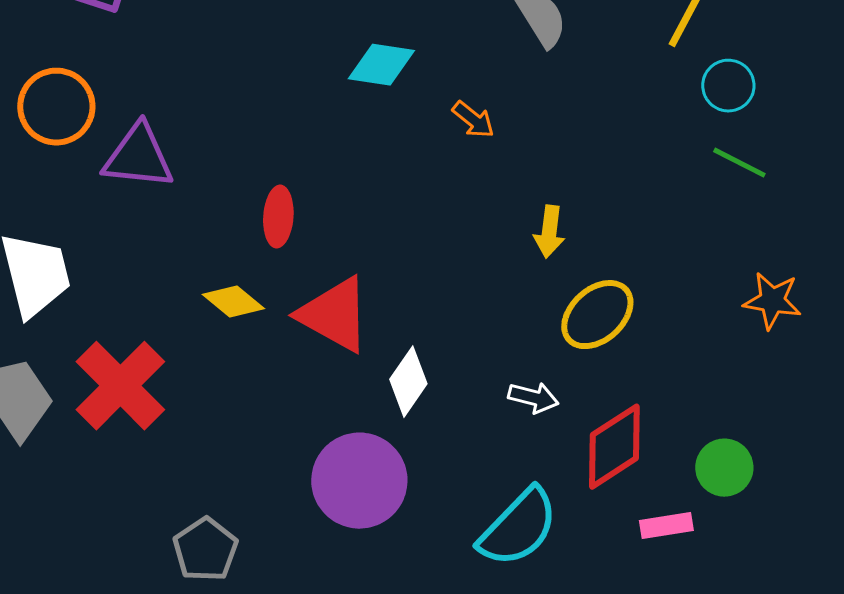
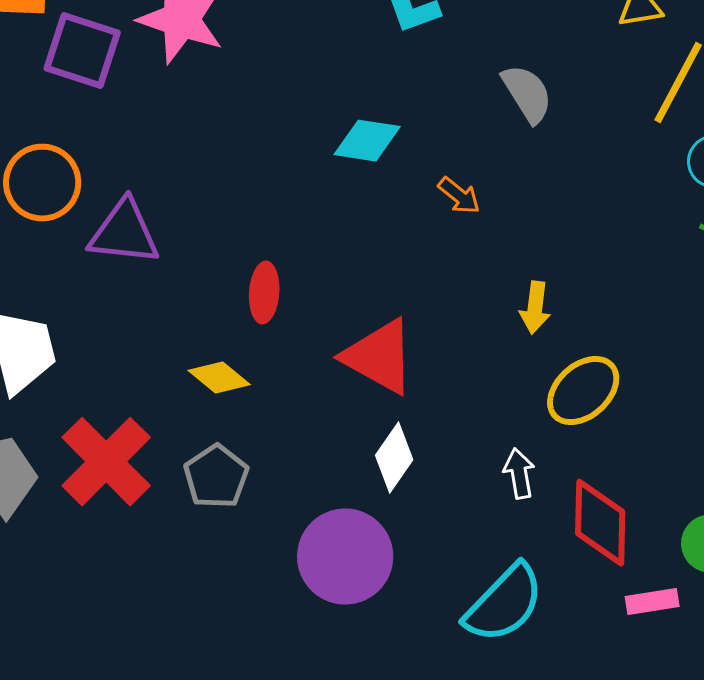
red triangle: (334, 315) -> (379, 357), moved
white arrow: (533, 398) -> (519, 474), turned -114
red diamond: (614, 447) -> (600, 523), turned -56
gray pentagon: (205, 550) -> (216, 477), moved

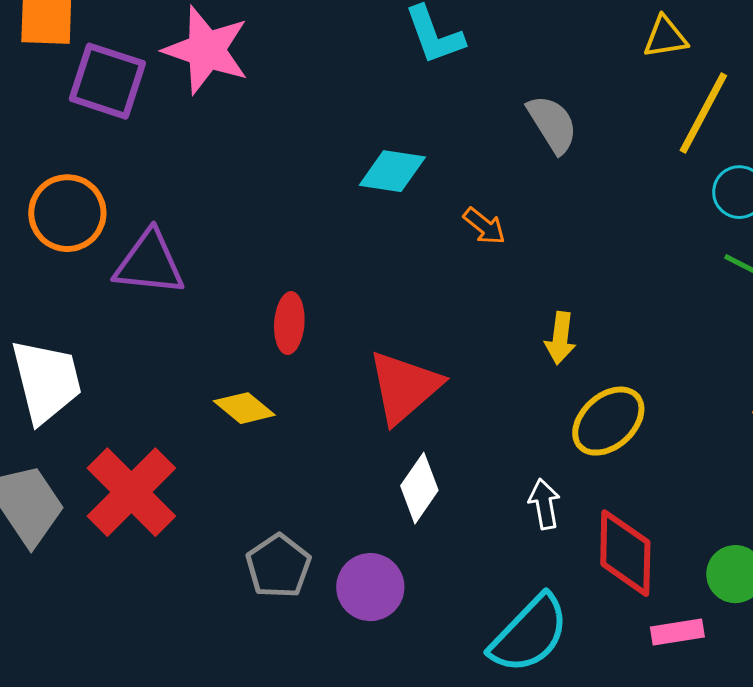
red triangle: (379, 357) -> (404, 387), turned 50
gray pentagon: (216, 477) -> (278, 566), moved
purple circle: (345, 557) -> (370, 587), size x0.7

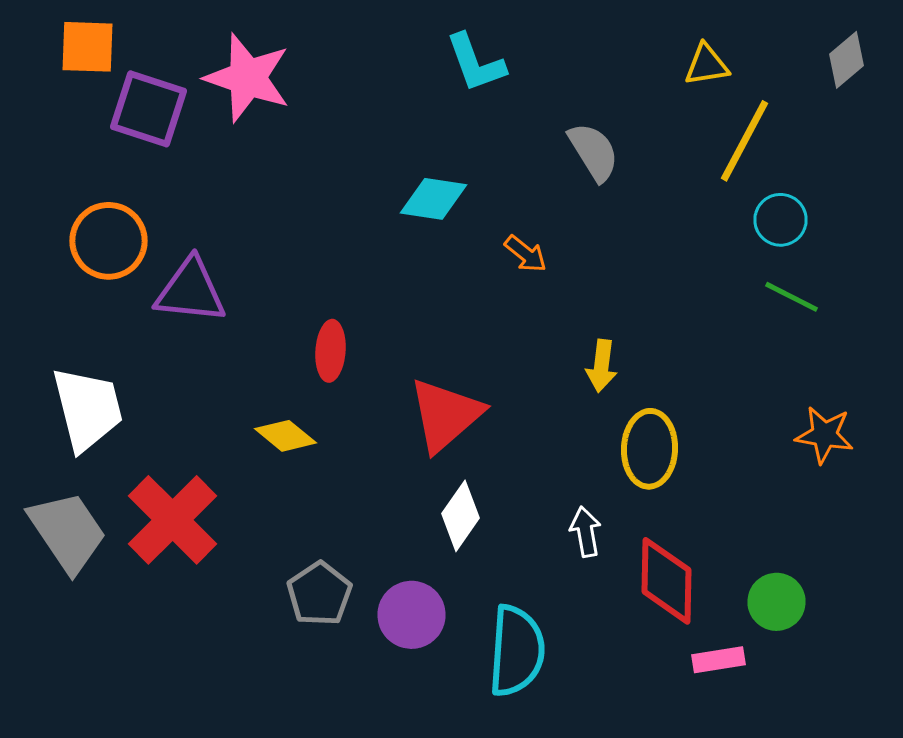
yellow ellipse: (608, 421) -> (650, 449), turned -46
cyan semicircle: (529, 634) -> (516, 651), moved, turned -40

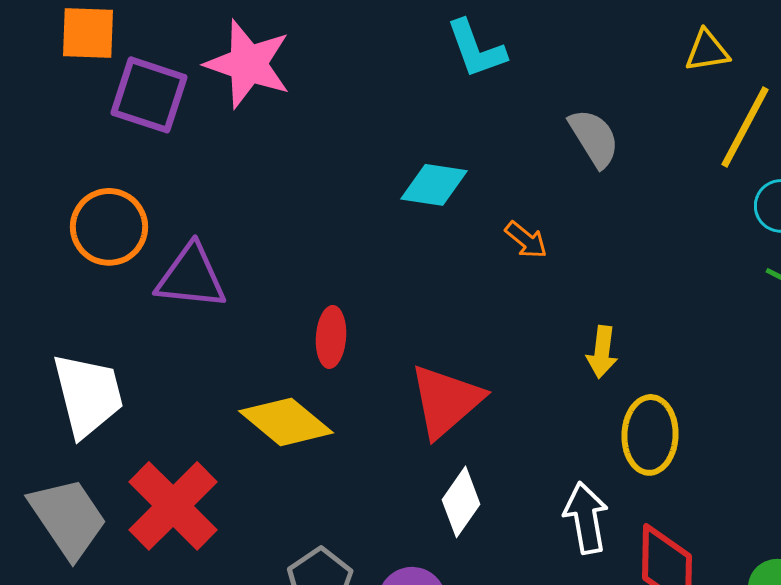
yellow diamond: (286, 436) -> (286, 422), size x1.5
white arrow: (586, 532) -> (586, 518), size x1.4

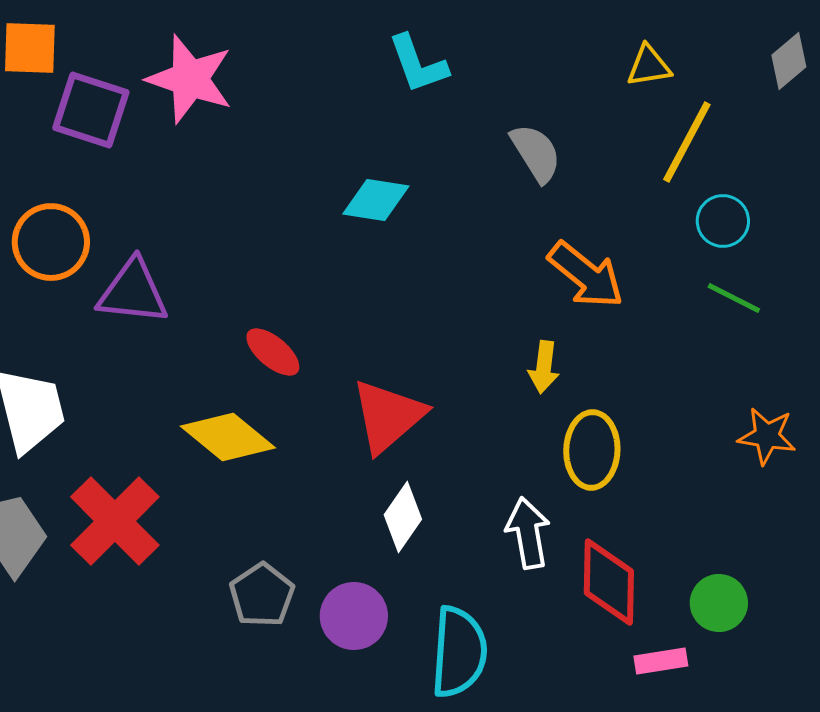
orange arrow: (526, 240) -> (586, 275), moved, size x1.8
red ellipse: (331, 337) -> (273, 352), turned -54

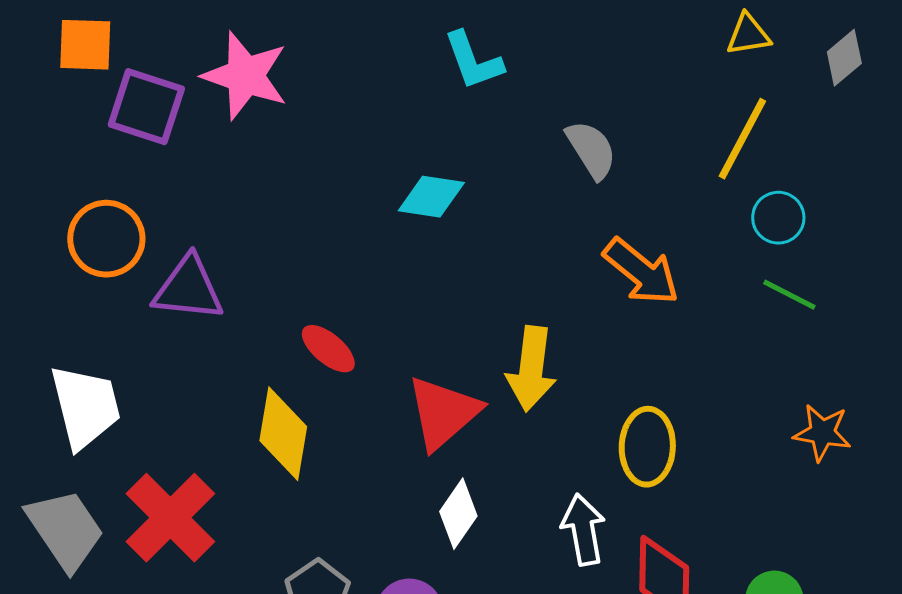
yellow triangle: (649, 66) -> (748, 35), moved
yellow arrow: (544, 367) -> (531, 369), moved, size x1.6
yellow diamond: (228, 437) -> (283, 434), turned 60

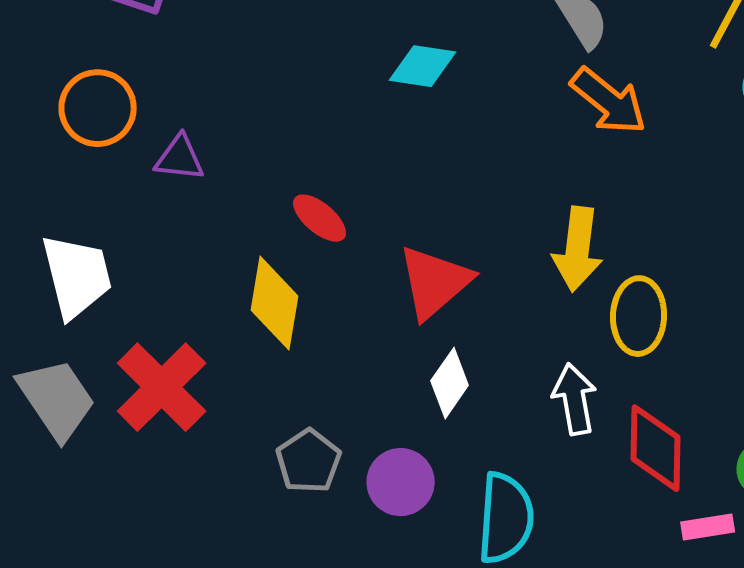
orange arrow: (641, 272) -> (609, 101), moved
purple triangle: (188, 289) -> (180, 158), size x0.7
yellow arrow: (531, 369) -> (578, 249), moved

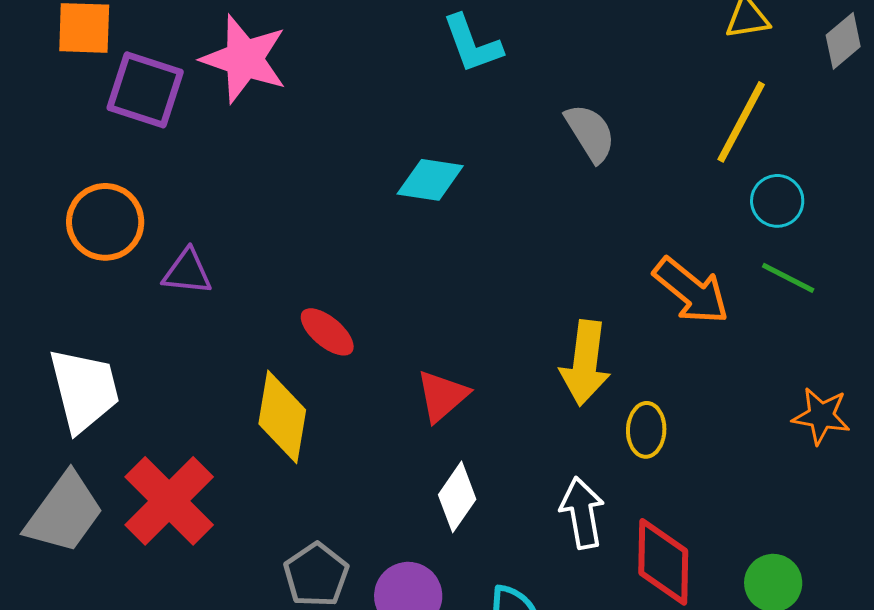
orange arrow: (609, 101) -> (691, 291), moved
red triangle: (435, 282) -> (442, 396), size x0.7
yellow ellipse: (639, 316) -> (646, 430), size x0.7
gray trapezoid: (57, 399) -> (64, 513), turned 70

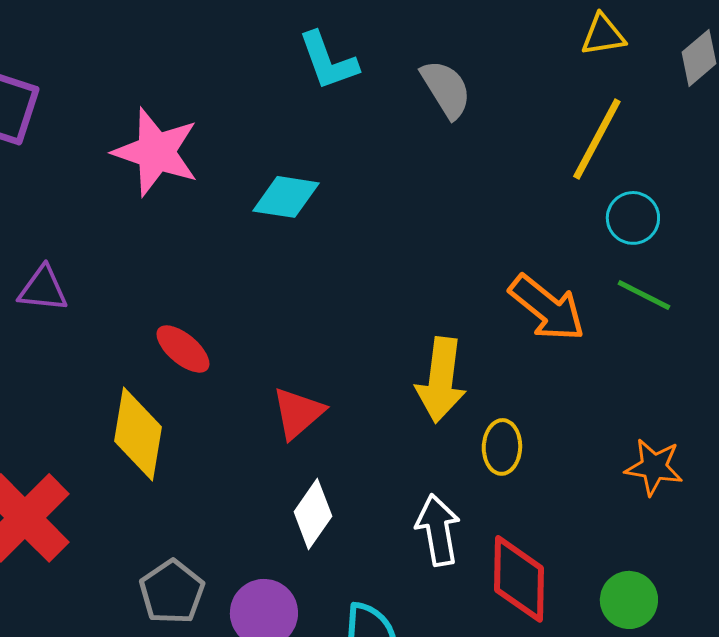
pink star: (244, 59) -> (156, 152), moved
gray semicircle: (590, 133) -> (446, 89), moved
orange star: (821, 416) -> (654, 467), moved

